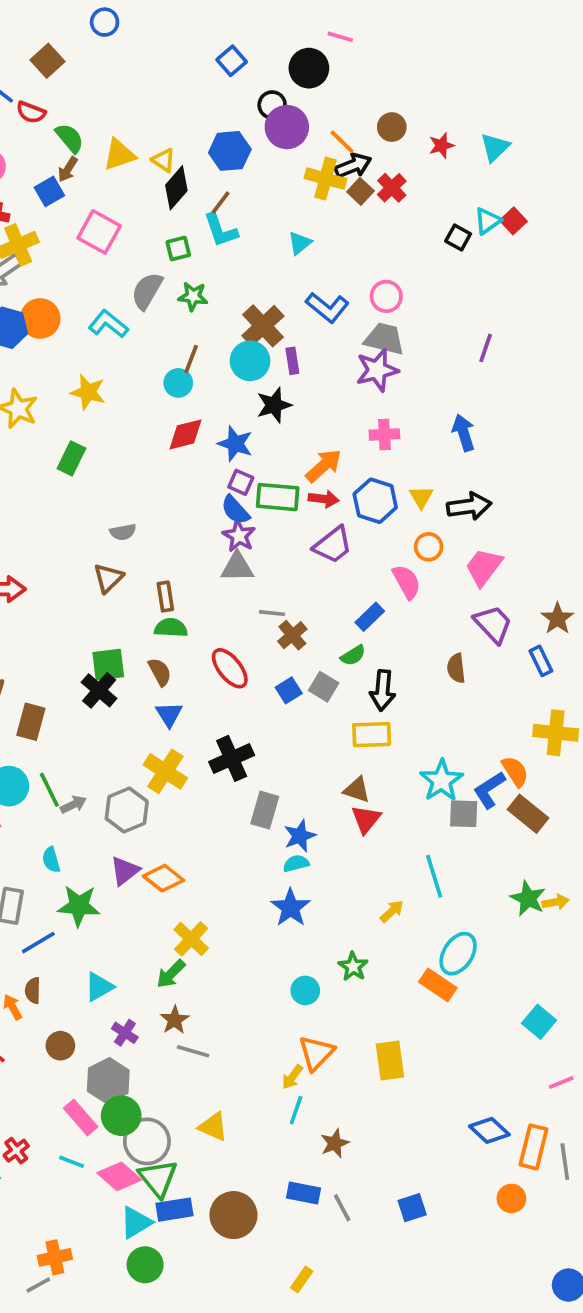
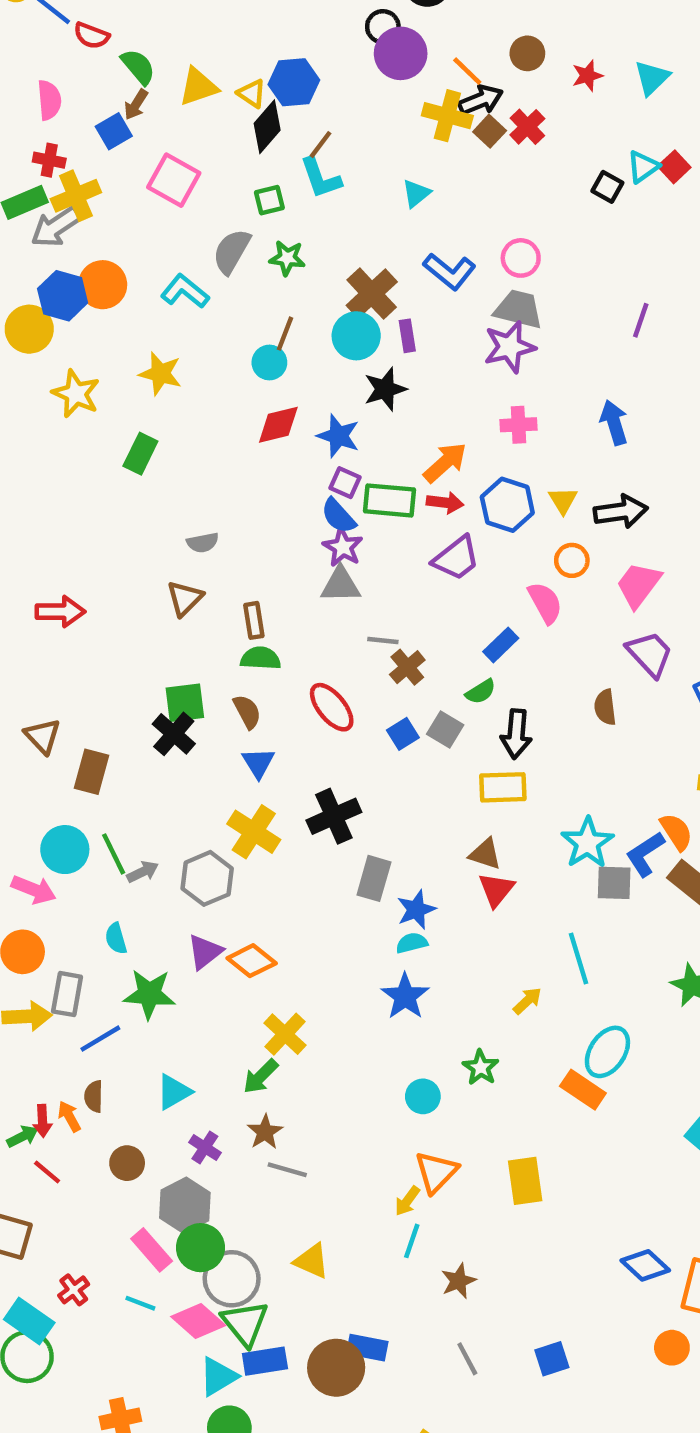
blue hexagon: (230, 151) -> (294, 82), moved
blue rectangle: (303, 1193) -> (367, 1348), moved

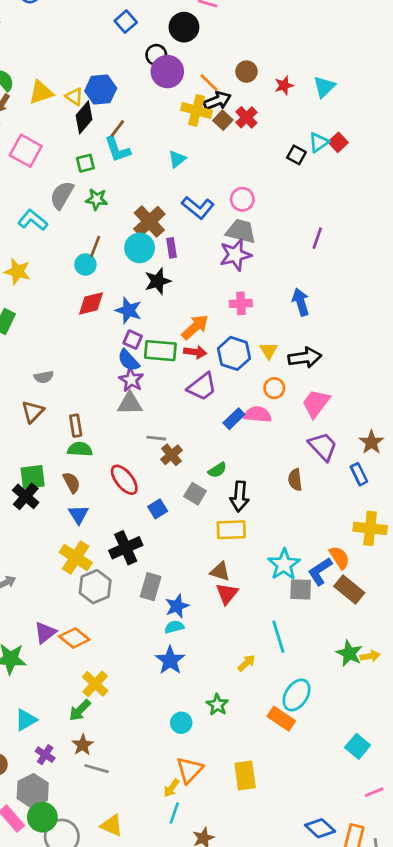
pink semicircle: (545, 603) -> (258, 415), turned -56
blue rectangle: (501, 645) -> (234, 419), moved
blue square: (403, 734) -> (158, 509), moved
gray hexagon: (207, 878) -> (95, 587), moved

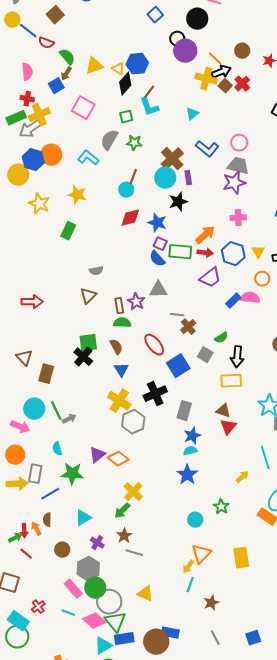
purple star: (131, 380) -> (136, 302), moved
blue square: (158, 509) -> (178, 366), size x1.6
gray rectangle: (151, 587) -> (184, 411), moved

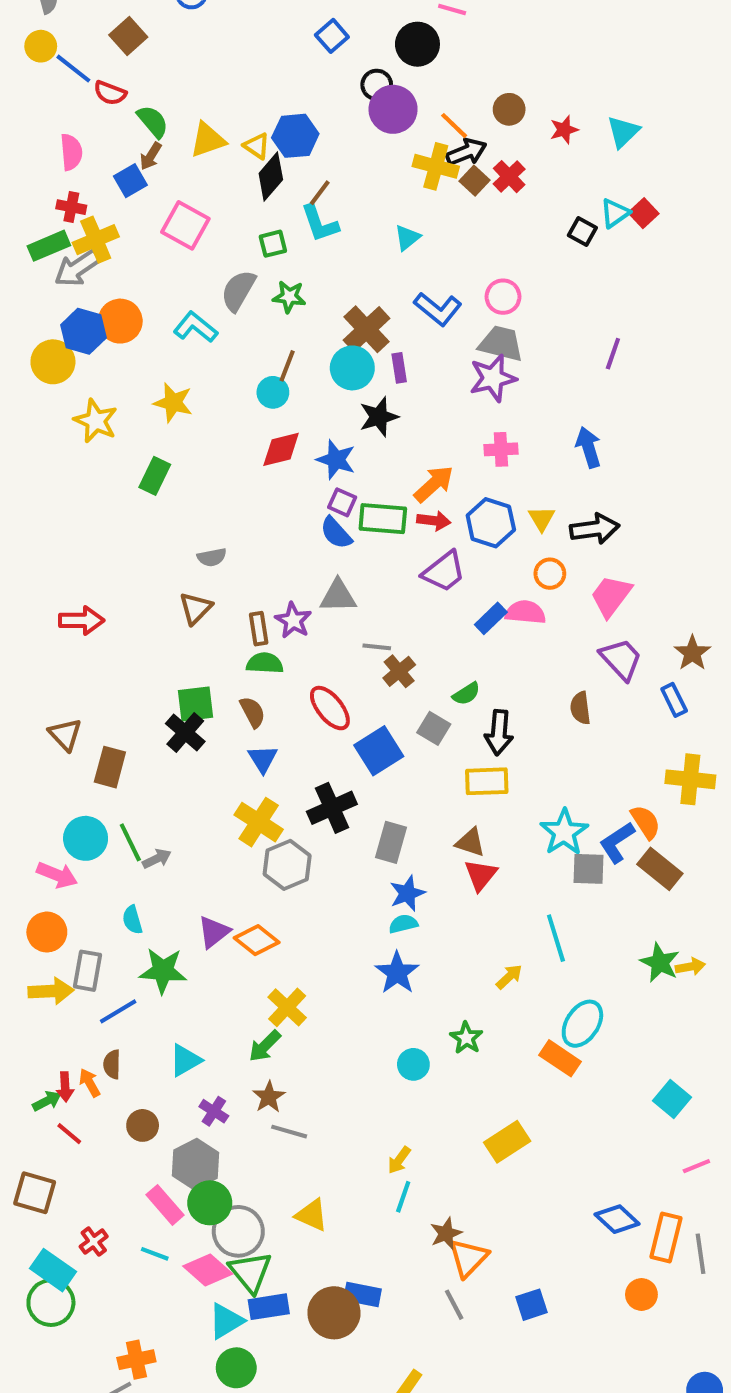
orange triangle: (201, 554) -> (468, 1258), moved
yellow rectangle: (241, 558) -> (507, 1142), turned 65

